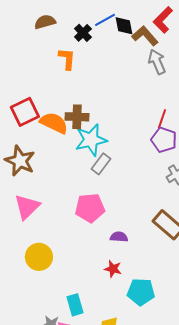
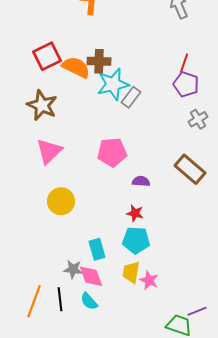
gray rectangle: (101, 164) -> (131, 97), moved
cyan pentagon: (141, 292) -> (136, 240), moved

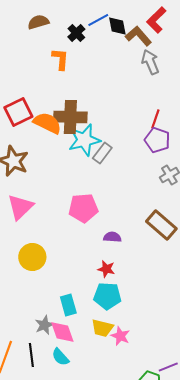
brown cross: (99, 61) -> (70, 117), size x1.4
gray star: (73, 269) -> (44, 325), turned -30
yellow trapezoid: (131, 272) -> (102, 328), turned -85

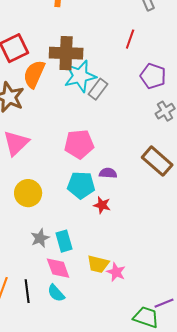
red line: (155, 119) -> (130, 39), moved
orange semicircle: (47, 123) -> (34, 74), moved, turned -92
cyan pentagon: (107, 296) -> (81, 185), moved
gray star: (44, 325) -> (40, 238), moved

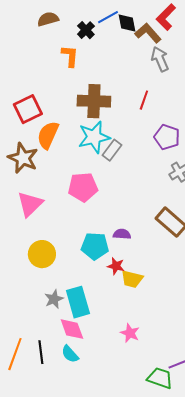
brown cross: (66, 53) -> (94, 101), moved
pink pentagon: (79, 144) -> (83, 187), moved
cyan rectangle: (64, 241) -> (78, 302), size x1.4
yellow trapezoid: (98, 264) -> (132, 279), moved

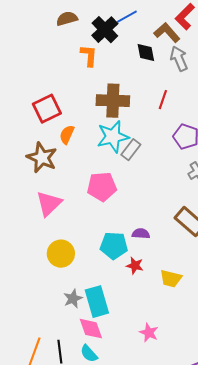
black diamond: (127, 23) -> (146, 53), moved
black cross: (86, 30) -> (105, 30), size x1.5
orange semicircle: (48, 135) -> (67, 135), size x0.7
yellow trapezoid: (132, 279) -> (171, 279), moved

